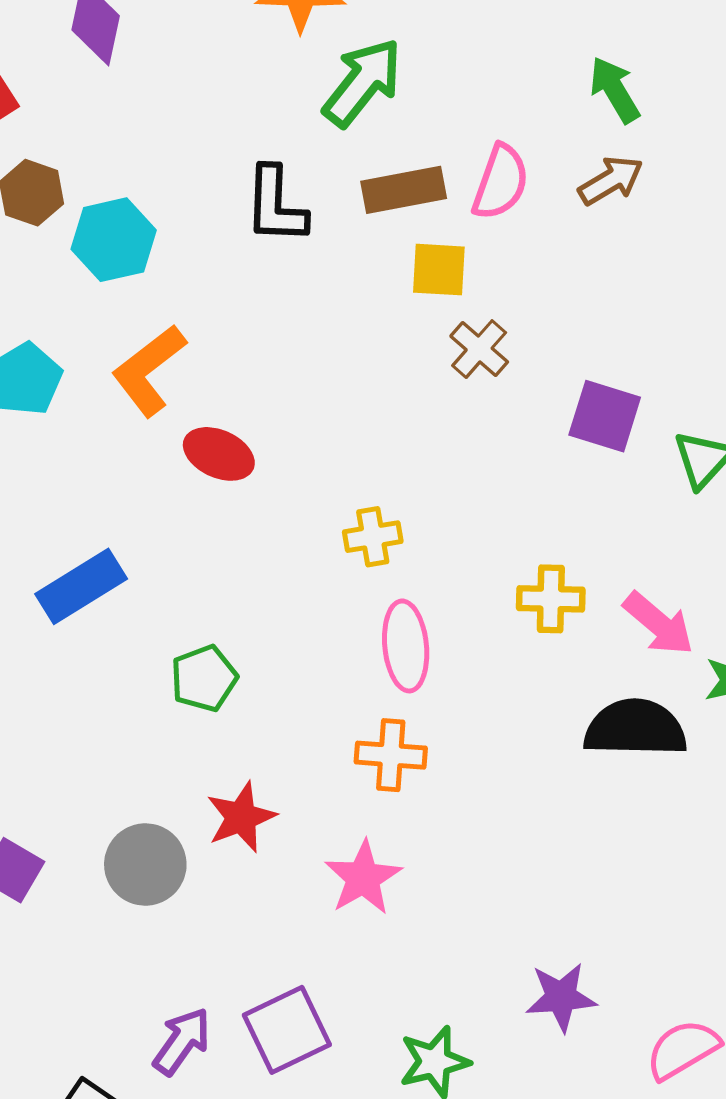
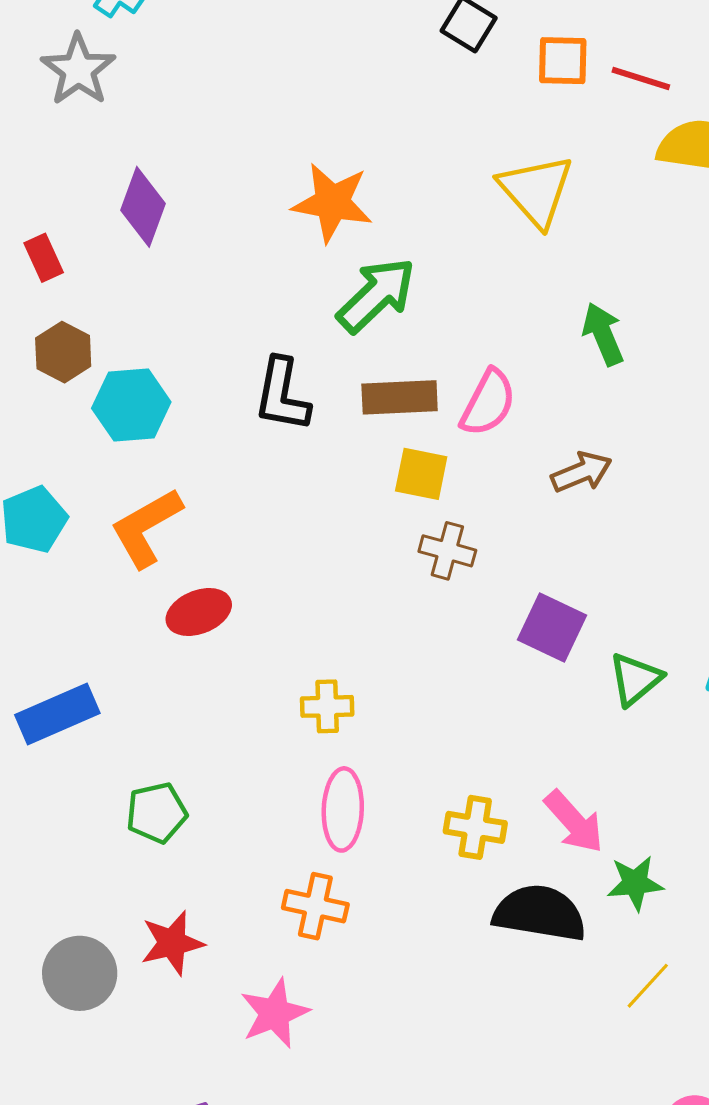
brown arrow: (611, 180) -> (582, 472), moved
brown cross: (479, 349) -> (447, 551), turned -34
red ellipse: (219, 454) -> (199, 612), turned -54
yellow cross: (551, 599) -> (475, 827), moved

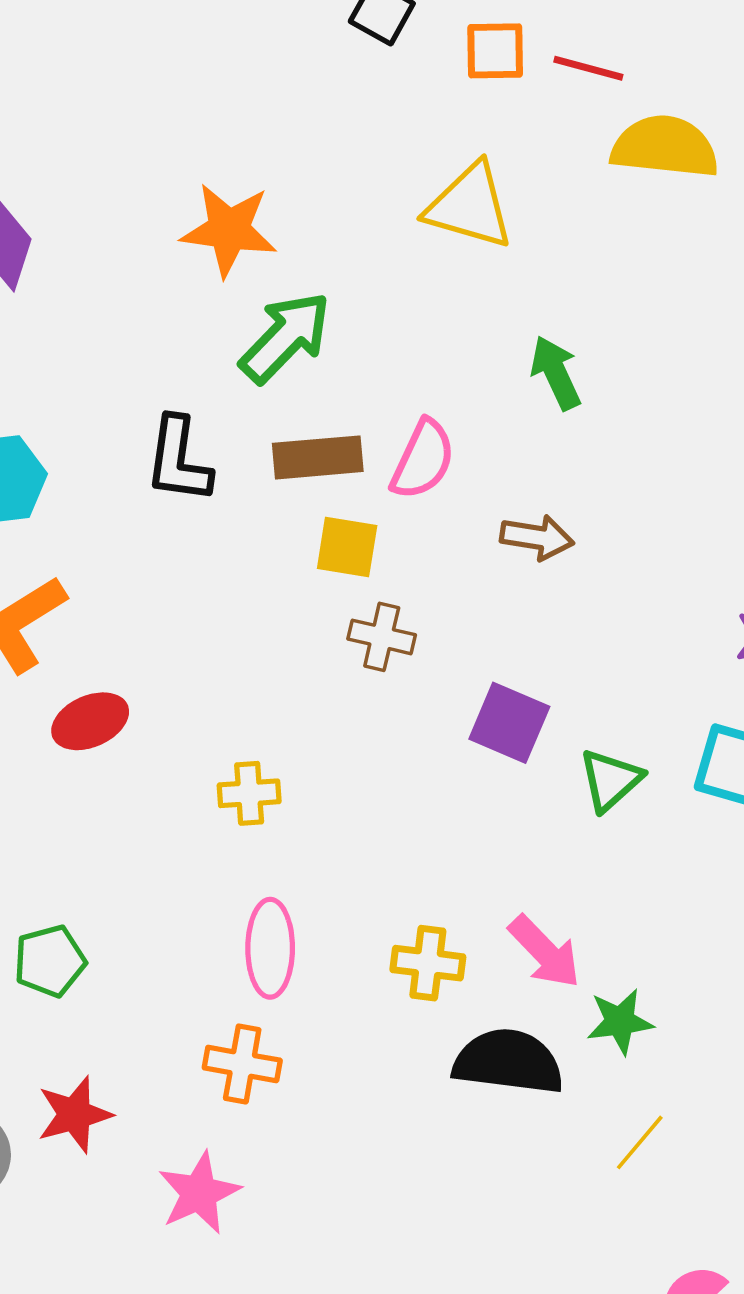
yellow triangle: (536, 191) -> (470, 206), turned -30
brown arrow: (582, 472) -> (537, 537), turned 34
yellow cross: (327, 706) -> (249, 793), moved

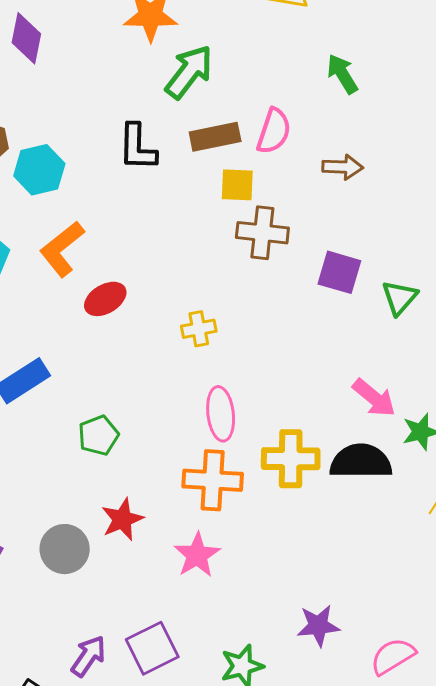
brown cross: (382, 637) -> (262, 233), size x1.4
yellow cross: (428, 963) -> (291, 459), moved, size x1.4
orange cross: (242, 1064) -> (213, 480), size x1.4

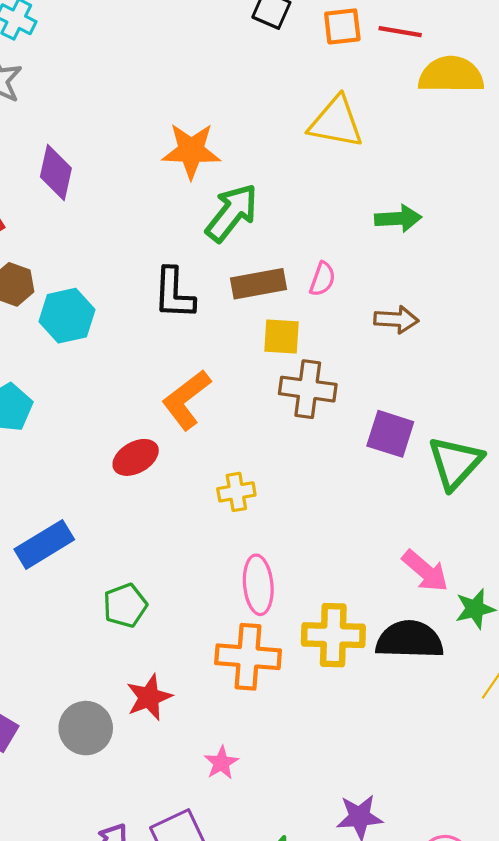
green arrow: (342, 74) -> (398, 218), turned 117
pink semicircle: (274, 131) -> (322, 279), size x0.7
orange L-shape: (62, 249) -> (186, 400), moved
green triangle: (400, 298) -> (455, 463), size x1.4
pink star: (197, 555) -> (221, 763), moved, size x0.7

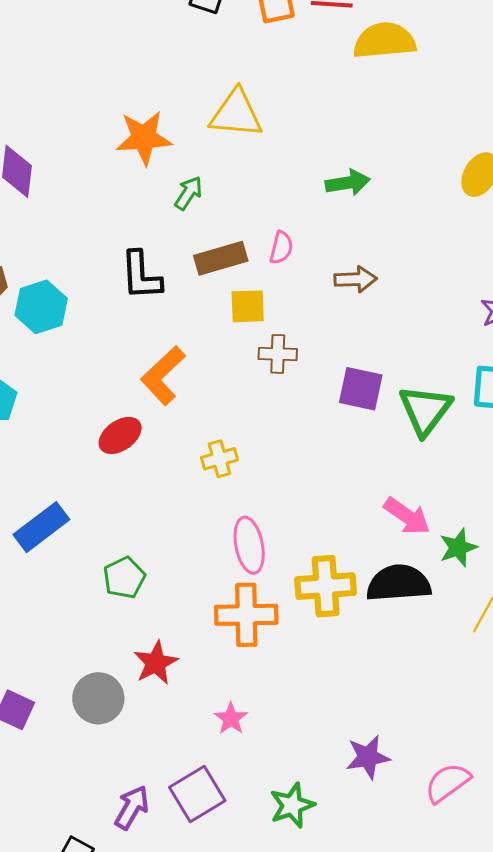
yellow triangle: (336, 122) -> (236, 114), moved
green arrow: (232, 213) -> (188, 193), size x0.6
brown cross: (308, 389) -> (278, 354), size x0.7

